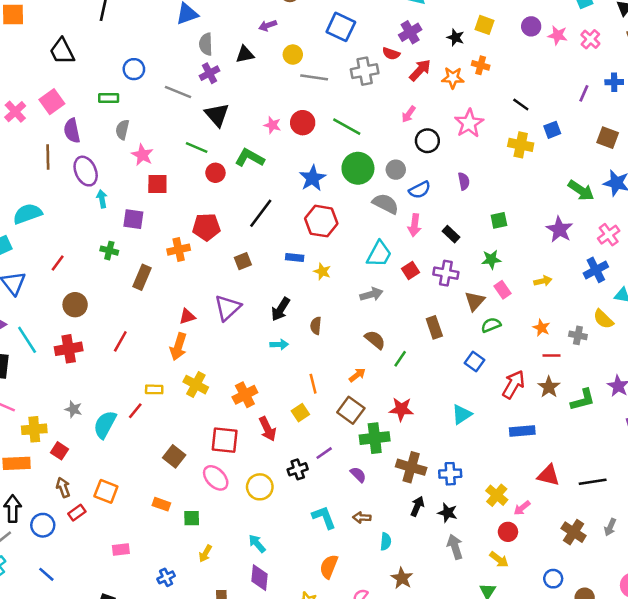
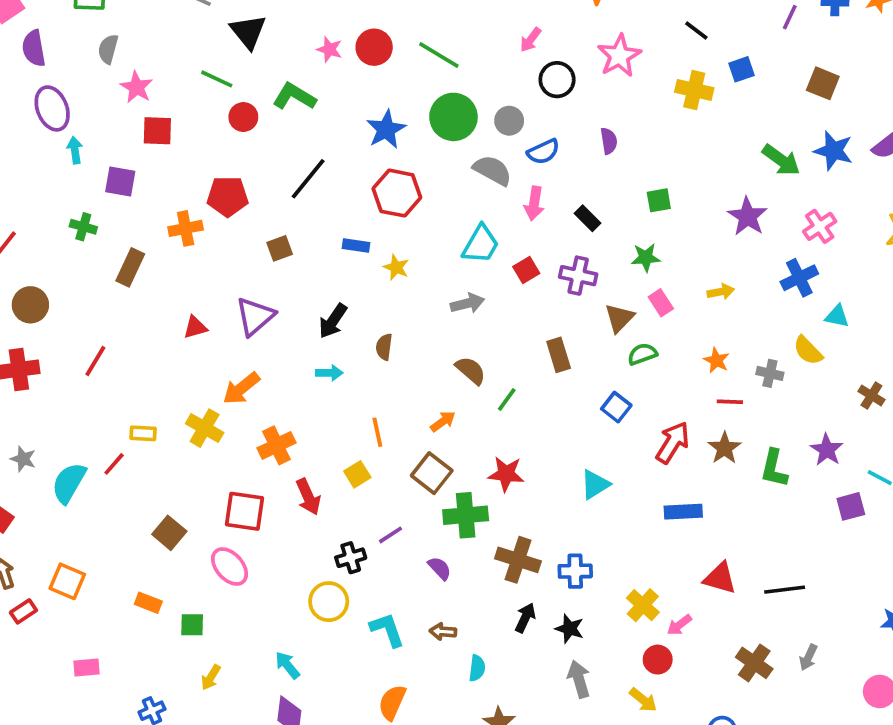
orange arrow: (178, 347) -> (241, 388), moved, turned 32
green L-shape: (583, 400) -> (774, 468), turned 116
yellow circle: (260, 487) -> (329, 602), moved

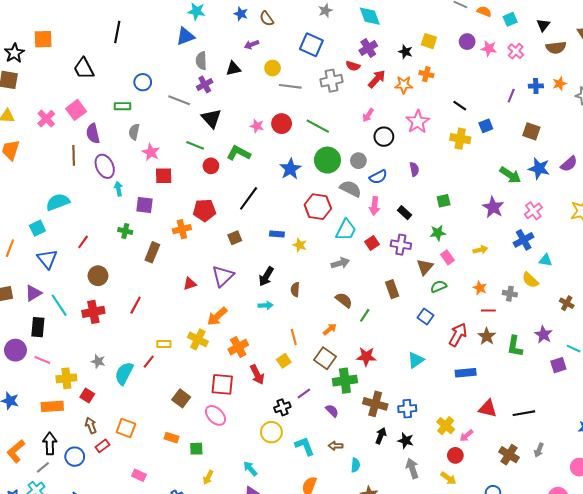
red hexagon: (397, 193) -> (318, 207), moved
pink rectangle: (87, 668) -> (139, 475), turned 32

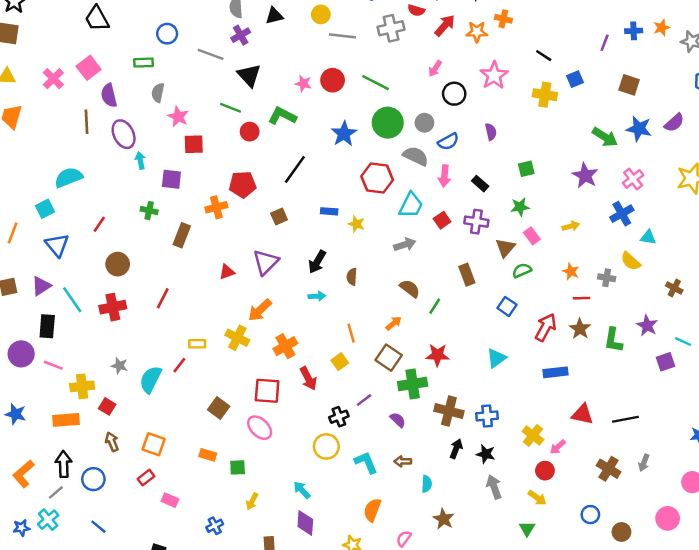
red rectangle: (102, 446) -> (146, 478), moved

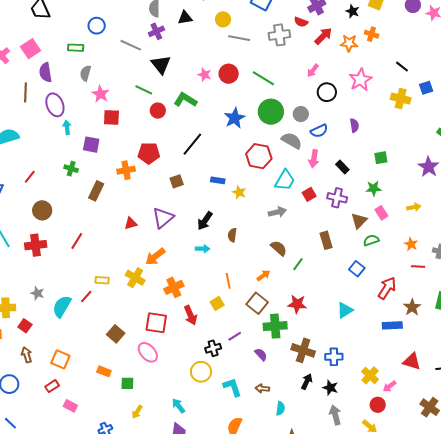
brown star: (580, 329) -> (412, 307), moved

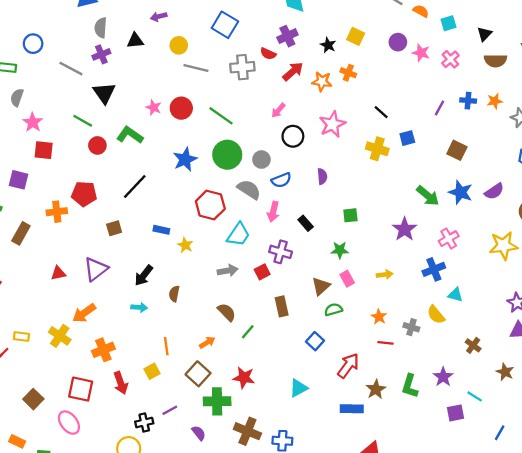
red square: (309, 194) -> (262, 272), moved
purple cross: (337, 198) -> (281, 252), moved

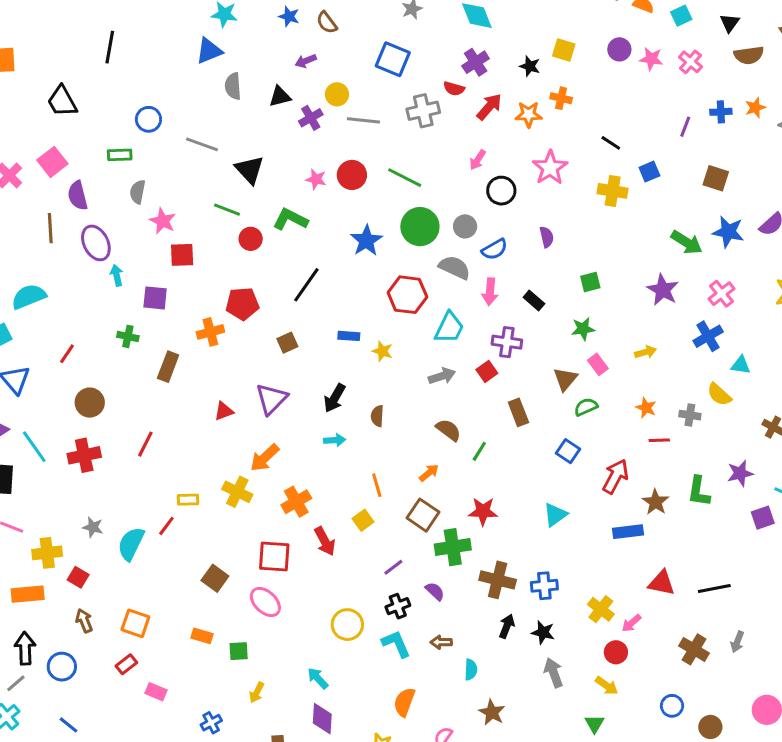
purple cross: (101, 54) -> (311, 118), moved
purple star: (443, 377) -> (740, 473), turned 30
black cross: (144, 423) -> (398, 606), moved

